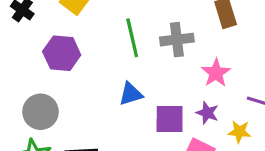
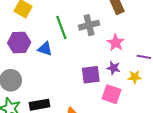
blue triangle: (131, 94) -> (45, 49), moved, turned 42

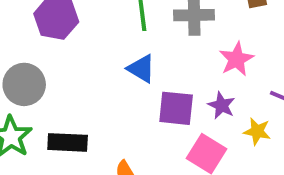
blue triangle: (45, 49) -> (141, 69), moved

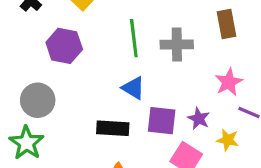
pink star: (236, 59) -> (229, 82), moved
black rectangle: (68, 142) -> (113, 128), moved

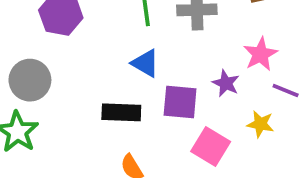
purple star: (199, 118) -> (226, 83), moved

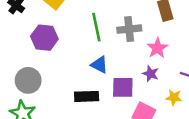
pink star: (260, 54) -> (157, 48), moved

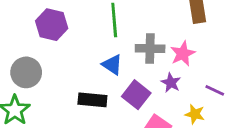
gray cross: (129, 29) -> (150, 49), moved
purple square: (123, 87) -> (136, 95), turned 30

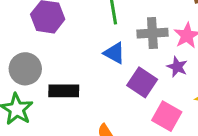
black rectangle: (92, 100) -> (64, 91), moved

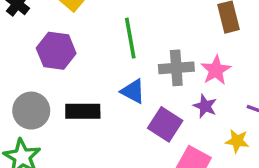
black rectangle: (64, 91) -> (83, 111), moved

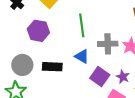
purple star: (205, 106) -> (123, 77), moved

